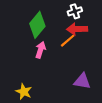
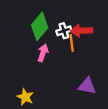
white cross: (75, 11) -> (64, 31), moved
orange line: (68, 41) -> (72, 43), turned -56

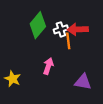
pink arrow: (43, 53) -> (48, 66), moved
yellow star: (25, 97) -> (13, 79), moved

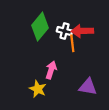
white cross: (61, 29) -> (64, 31), turned 32
yellow star: (13, 79) -> (38, 89), moved

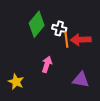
red arrow: (82, 31) -> (81, 40), moved
yellow star: (38, 89) -> (16, 82), moved

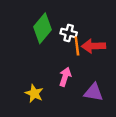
pink arrow: (47, 64) -> (65, 77), moved
yellow star: (16, 82) -> (34, 93), moved

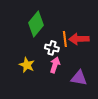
white cross: (69, 33) -> (52, 48), moved
yellow star: (34, 93) -> (27, 65), moved

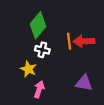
white cross: (52, 48) -> (42, 50), moved
pink arrow: (55, 65) -> (39, 89), moved

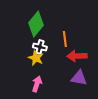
red arrow: (84, 41) -> (77, 56), moved
yellow star: (28, 69) -> (36, 58), moved

